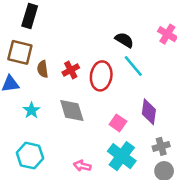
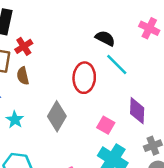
red cross: (71, 70) -> (24, 46), moved
gray diamond: (72, 110) -> (57, 116), turned 52

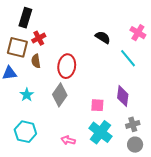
cyan line: (117, 64) -> (128, 58), moved
red ellipse: (84, 78) -> (67, 66), moved
pink square: (106, 125) -> (97, 105), turned -32

